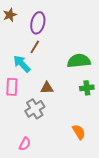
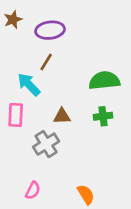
purple ellipse: (38, 23) -> (50, 30), turned 70
green cross: (87, 88) -> (103, 116), moved
orange semicircle: (79, 132) -> (86, 194), moved

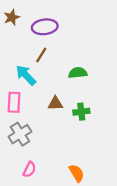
green semicircle: (104, 80) -> (78, 73), moved, size x0.7
green cross: (103, 116) -> (81, 112), moved
gray cross: (46, 144) -> (20, 134), moved

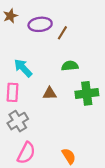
brown line: (41, 55) -> (62, 33), moved
green cross: (81, 112) -> (87, 93), moved, size x1.5
pink semicircle: (29, 169) -> (26, 153), size x1.5

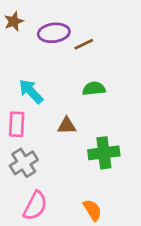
brown line: (62, 33) -> (84, 44), turned 32
green cross: (87, 93) -> (104, 153), moved

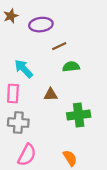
brown line: (84, 44) -> (59, 46), moved
gray cross: (24, 163) -> (18, 123), turned 36

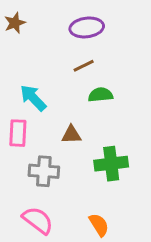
purple ellipse: (41, 25) -> (87, 27), moved
gray cross: (18, 123) -> (44, 171), moved
pink semicircle: (27, 155) -> (38, 220), turned -80

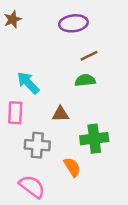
brown line: (84, 66) -> (89, 56), moved
orange semicircle: (99, 225) -> (72, 167), moved

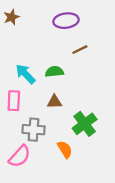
green semicircle: (85, 80) -> (54, 72), moved
green cross: (94, 139) -> (85, 124), turned -30
pink semicircle: (32, 187) -> (20, 156), moved, turned 95

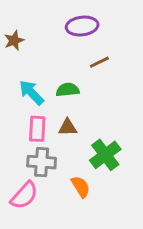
brown star: (11, 17) -> (14, 40), moved
pink rectangle: (14, 101) -> (37, 129), moved

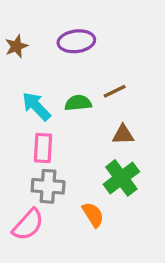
purple ellipse: (82, 26) -> (76, 41), moved
brown line: (99, 62) -> (115, 91), moved
brown triangle: (68, 127) -> (123, 135), moved

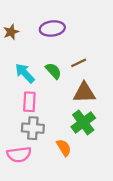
green semicircle: (78, 103) -> (53, 71), turned 54
brown triangle: (123, 135) -> (84, 93), size x1.5
pink semicircle: (28, 225) -> (19, 155), turned 40

